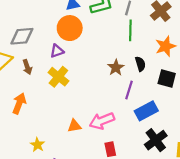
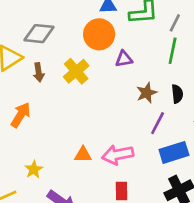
purple triangle: (57, 51) -> (124, 59), moved
yellow cross: (58, 77) -> (76, 71), moved

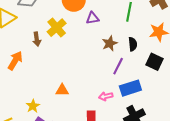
brown arrow: (39, 72) -> (37, 39), moved
pink arrow: (118, 155) -> (106, 96), moved, size x0.6
yellow star: (34, 169) -> (33, 106), moved

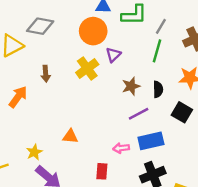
purple triangle: (92, 18) -> (113, 55), turned -40
yellow cross: (57, 28) -> (87, 68), moved
purple line: (118, 66) -> (139, 114), turned 30

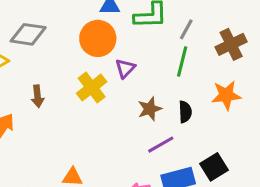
black square: (182, 112) -> (214, 167), moved, turned 30

